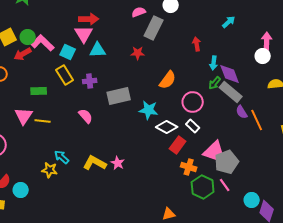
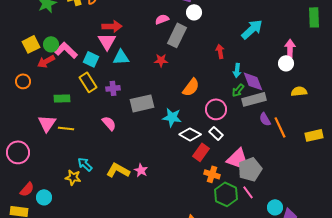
cyan arrow: (229, 22) -> (252, 29), size x1.6
gray rectangle: (231, 92) -> (254, 99), turned -55

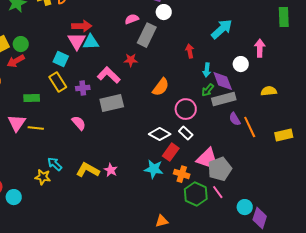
pink L-shape: (66, 50) -> (109, 75), moved
cyan triangle: (121, 57) -> (91, 42), moved
white circle: (286, 63) -> (241, 64), moved
cyan star: (172, 117) -> (154, 169), moved

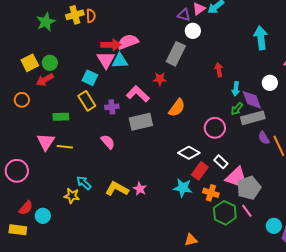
pink semicircle: (132, 19) -> (128, 42), moved, size x1.5
cyan arrow: (222, 29) -> (261, 38), moved, turned -55
orange semicircle: (161, 87) -> (177, 108), moved
white rectangle: (186, 133) -> (221, 162), moved

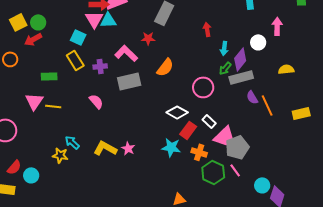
purple diamond: (252, 100) -> (240, 59), turned 60

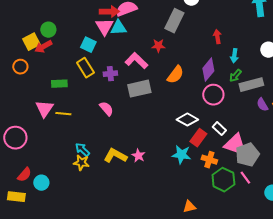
yellow square: (18, 22) -> (31, 42), moved
purple diamond: (240, 59) -> (208, 70), moved
yellow star: (60, 155) -> (81, 163), moved

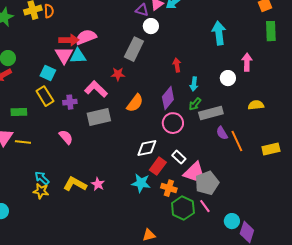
white diamond: (187, 120) -> (147, 148), turned -40

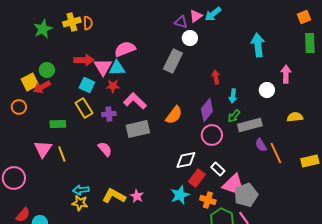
red arrow: (69, 40) -> (84, 60), moved
red star: (118, 74) -> (113, 86), moved
yellow line: (23, 142) -> (62, 154), turned 63
cyan arrow: (42, 178) -> (81, 190), turned -49
cyan star: (141, 183) -> (180, 195), turned -30

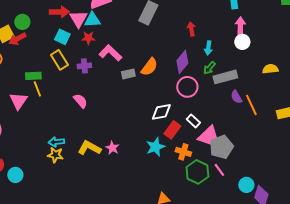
pink arrow: (286, 74) -> (240, 26), moved
gray rectangle: (138, 129) -> (128, 74), moved, size x0.6
yellow line: (62, 154) -> (37, 89), moved

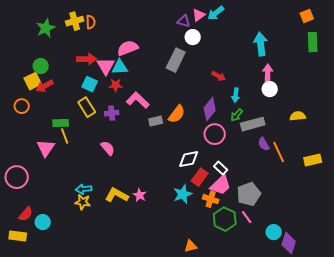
green circle: (22, 22) -> (41, 66), moved
red arrow: (191, 29) -> (219, 76), turned 128
pink trapezoid: (208, 136) -> (221, 185), moved

